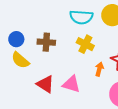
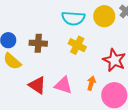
orange arrow: (99, 69) -> (91, 83), moved

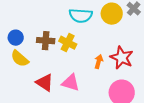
yellow cross: (77, 45) -> (68, 43), moved
orange arrow: (91, 83) -> (99, 62), moved

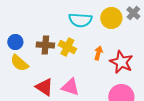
orange arrow: (99, 62) -> (98, 53), moved

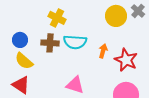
cyan semicircle: (80, 20) -> (75, 42), moved
yellow cross: (67, 47) -> (57, 18), moved
red triangle: (44, 87) -> (21, 85), moved

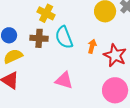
cyan semicircle: (75, 42) -> (64, 37), turned 65
yellow semicircle: (24, 61) -> (13, 56), turned 114

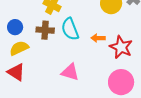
orange arrow: (92, 46) -> (98, 38), turned -104

